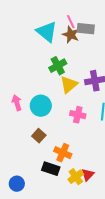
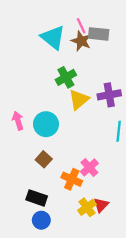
pink cross: (78, 115) -> (89, 167), moved, turned 35
black rectangle: (51, 169) -> (37, 198), moved
blue circle: (17, 184) -> (41, 220), moved

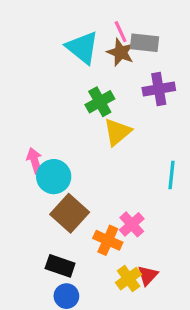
purple cross: (109, 95) -> (159, 89), moved
cyan circle: (46, 124) -> (54, 177), moved
brown square: (44, 159) -> (70, 213), size x1.6

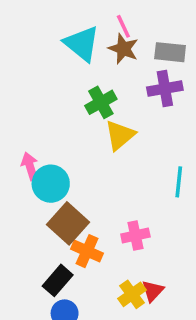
gray rectangle: (144, 43) -> (170, 52), moved
pink cross: (132, 224) -> (135, 235), turned 30
orange cross: (108, 240) -> (87, 251), moved
black rectangle: (60, 266) -> (58, 280), turned -68

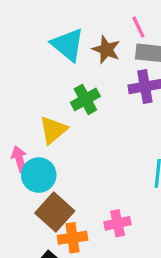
pink line: (123, 26) -> (138, 27), moved
yellow triangle: (120, 135) -> (53, 130), moved
orange cross: (87, 251) -> (73, 238), turned -32

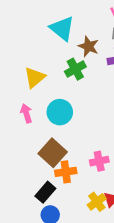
brown star: (106, 50) -> (88, 46), moved
yellow triangle: (53, 130) -> (35, 77), moved
cyan circle: (39, 175) -> (60, 112), moved

